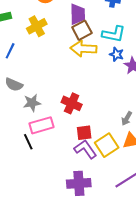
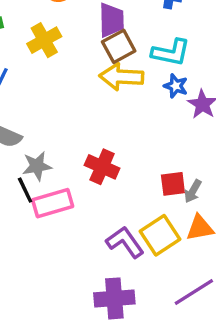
red square: (84, 133) -> (173, 184), moved
black line: (28, 142) -> (25, 190), moved

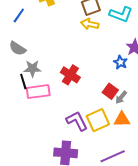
yellow arrow: (121, 77) -> (90, 24), size x0.7
blue star: (176, 86) -> (120, 62), moved
red square: (173, 184) -> (110, 91), turned 35

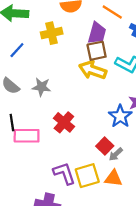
yellow arrow: (90, 24) -> (93, 70), size x1.4
blue star: (120, 62) -> (120, 116), size x1.5
gray star: (32, 69) -> (41, 87), moved

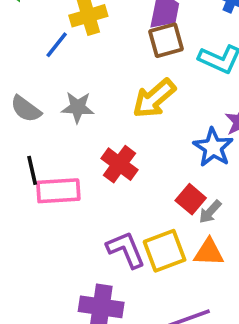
blue line: (17, 50) -> (57, 45), moved
yellow arrow: (93, 70) -> (154, 98), moved, turned -56

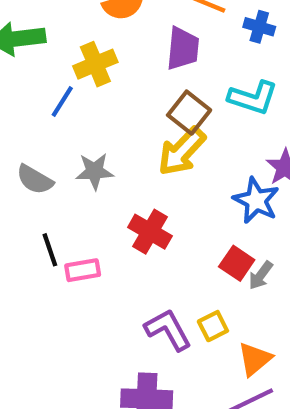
brown square: (166, 40) -> (189, 113), moved, turned -30
pink rectangle: (58, 191) -> (83, 270), size x0.7
yellow square: (165, 251) -> (213, 326), size x0.6
orange triangle: (209, 252) -> (255, 359), moved, turned -36

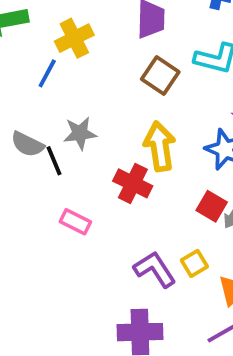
yellow arrow: (182, 151) -> (160, 146), moved, turned 132
black line: (50, 250) -> (54, 161), moved
pink rectangle: (83, 270) -> (75, 222), turned 40

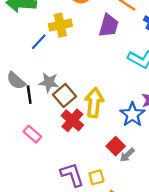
brown square: (160, 75) -> (65, 95), moved

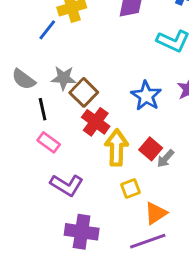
black line: (29, 95) -> (43, 109), moved
yellow arrow: (94, 103) -> (117, 148), moved
blue star: (132, 114) -> (146, 96), moved
purple L-shape: (72, 175) -> (67, 185), moved, turned 144

